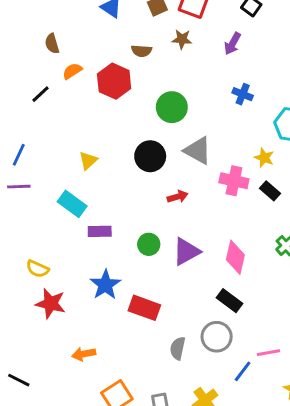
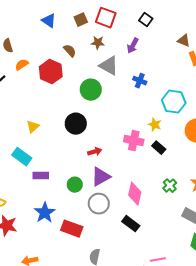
brown semicircle: (142, 51) -> (70, 51), turned -136
gray triangle: (198, 150) -> (109, 66), moved
purple triangle: (186, 252) -> (101, 177), moved
gray circle: (217, 337) -> (99, 204), moved

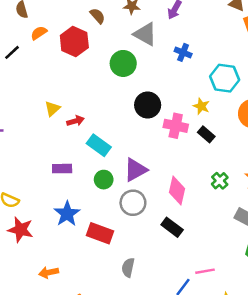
black circle: (76, 124) -> (148, 105), moved
red arrow: (95, 152) -> (76, 121), moved
cyan rectangle: (22, 157) -> (99, 145), moved

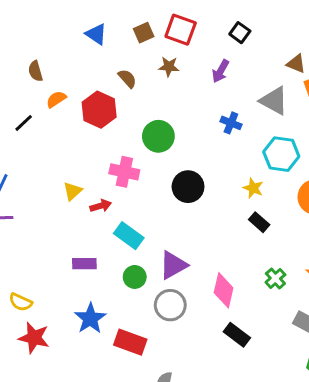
gray triangle: (145, 34) -> (274, 101), moved
pink cross: (176, 126) -> (124, 172), moved
black rectangle: (172, 227) -> (237, 335), moved

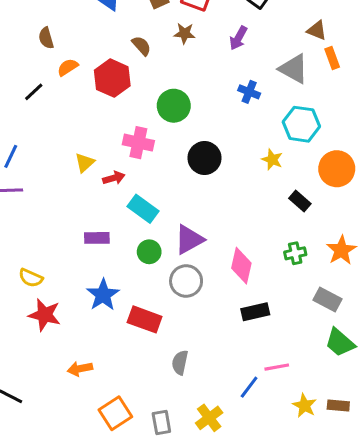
black rectangle: (259, 222) -> (300, 201), moved
green cross: (275, 278) -> (295, 253), turned 30
black rectangle: (237, 335) -> (255, 312), turned -50

